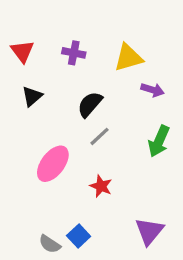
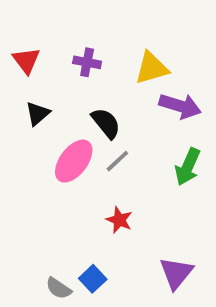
purple arrow: (152, 90) -> (180, 106), size x1.5
black semicircle: (90, 104) -> (106, 123), turned 100
pink ellipse: (53, 164) -> (74, 161), moved

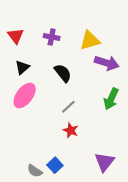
pink ellipse: (74, 161) -> (25, 95), moved
gray line: (117, 161) -> (68, 107), moved

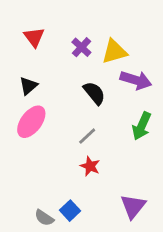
red triangle: (16, 36) -> (34, 37), moved
purple cross: (52, 37) -> (81, 47), moved, turned 32
black semicircle: (63, 73) -> (94, 93), moved

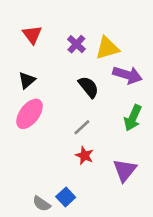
purple triangle: (133, 206) -> (125, 170), moved

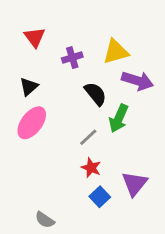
purple cross: (76, 44) -> (72, 58), moved, turned 30
green arrow: (133, 118) -> (119, 118), moved
blue square: (66, 197) -> (100, 197), moved

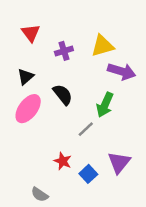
black semicircle: (95, 94) -> (63, 95), moved
gray line: (88, 137) -> (86, 129), moved
red star: (91, 168) -> (63, 161), moved

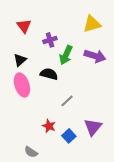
yellow triangle: (102, 46) -> (92, 24), moved
black semicircle: (63, 95) -> (49, 74), turned -36
green arrow: (105, 105) -> (66, 55), moved
pink ellipse: (28, 109) -> (22, 85), turned -55

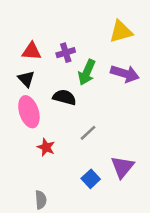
red triangle: (24, 26) -> (32, 51), moved, turned -49
black triangle: (20, 60) -> (26, 79), turned -32
red star: (49, 126) -> (46, 147), moved
gray semicircle: (31, 152) -> (41, 200), turned -128

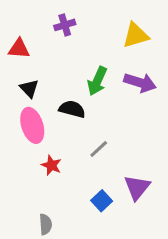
red triangle: (32, 51) -> (19, 49), moved
purple cross: (66, 53) -> (65, 25), moved

